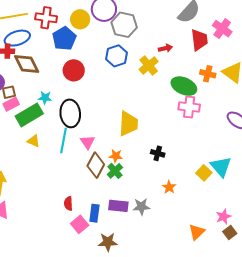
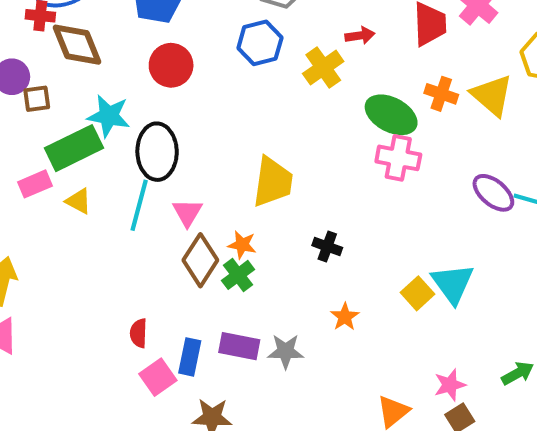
cyan star: (45, 98) -> (109, 116), size x1.5
pink rectangle: (11, 104) -> (35, 184), moved

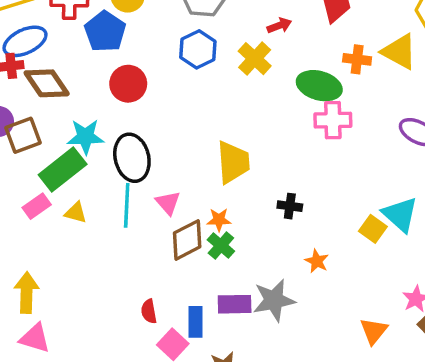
brown square: (37, 99) -> (23, 135), size x1.5
brown diamond: (200, 260) -> (187, 240), turned 42
gray star: (286, 351) -> (274, 300), size x1.4

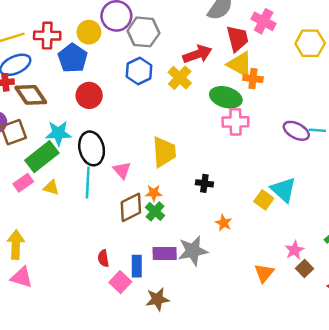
red arrow: (279, 25) -> (197, 54), size x1.6
yellow triangle: (399, 52) -> (240, 64), moved
pink triangle: (168, 203) -> (122, 170), moved

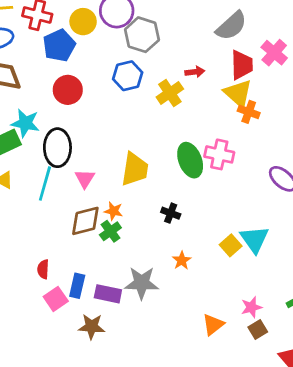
red arrow: (197, 54) -> (195, 72), size x0.6
green ellipse: (226, 97) -> (190, 160), moved, turned 40
purple rectangle: (165, 253) -> (108, 294), moved

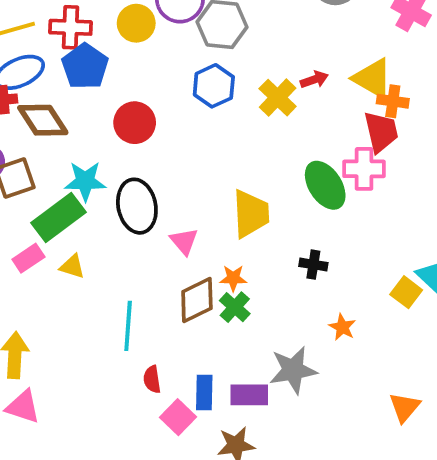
blue pentagon: (59, 45) -> (85, 66), moved
red trapezoid: (242, 65) -> (381, 132), moved
red arrow: (195, 72) -> (314, 80), moved
cyan line: (45, 183) -> (128, 326), moved

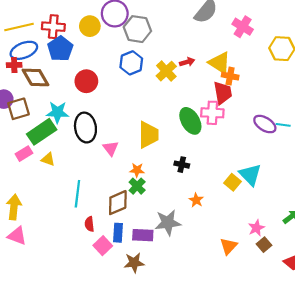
brown diamond: (197, 300) -> (118, 203), moved

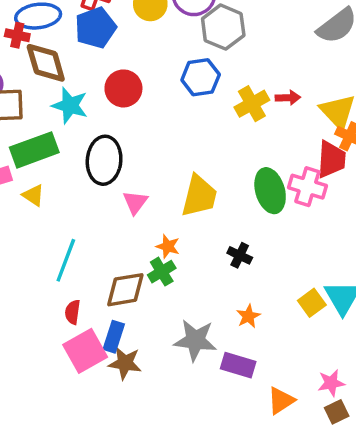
cyan star: (57, 112) -> (70, 105), moved
purple rectangle: (143, 235) -> (238, 365), moved
pink square: (103, 246) -> (85, 351), size x1.4
brown star: (134, 263) -> (125, 363), moved

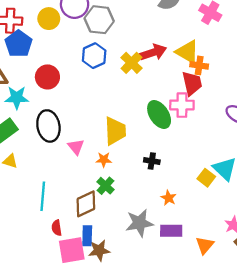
red arrow: (288, 98) -> (153, 52), size x1.6
orange star: (168, 246) -> (104, 160), moved
pink square: (85, 351) -> (72, 250), turned 36

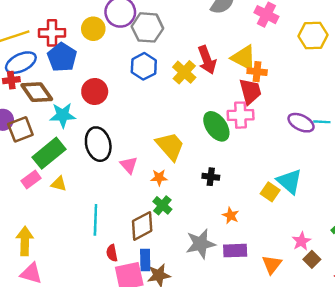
red arrow: (153, 52) -> (207, 60), turned 90
yellow trapezoid: (115, 131) -> (170, 146), turned -36

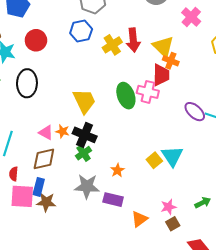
pink triangle: (129, 165) -> (46, 133), moved, turned -35
black cross: (211, 177) -> (85, 135), moved, size x1.6
orange star: (159, 178) -> (62, 131), moved
green cross: (162, 205) -> (84, 153), moved

